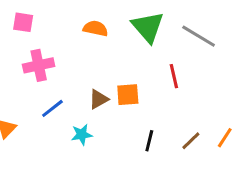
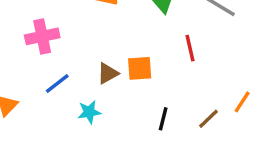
orange line: (225, 138) -> (242, 102), moved

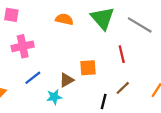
brown triangle: (108, 73) -> (67, 80), moved
brown line: (209, 119) -> (123, 88), moved

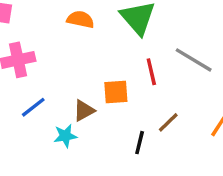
gray line: (140, 25) -> (194, 60), moved
red line: (122, 54) -> (151, 72), moved

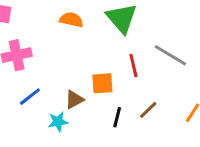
black line: (140, 143) -> (117, 117), moved

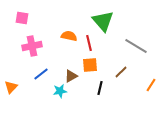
orange semicircle: (71, 20) -> (69, 36), moved
red line: (133, 66) -> (89, 43), moved
brown line: (148, 110) -> (121, 72), moved

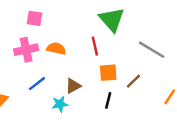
pink square: (22, 18) -> (35, 18), moved
orange semicircle: (69, 36) -> (56, 49), moved
orange square: (90, 65) -> (108, 73), moved

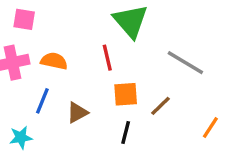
blue line: (37, 84) -> (42, 101), moved, turned -30
cyan star: (60, 104) -> (21, 137), moved

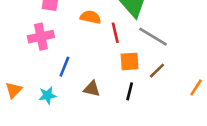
orange semicircle: (54, 61) -> (90, 17), moved
gray line: (185, 63) -> (153, 37), moved
brown triangle: (77, 113) -> (92, 89), moved, turned 42

